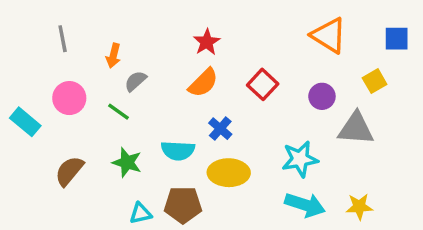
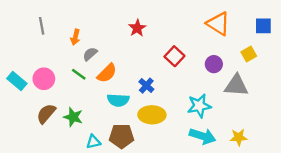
orange semicircle: (203, 83) -> (107, 73), moved
pink circle: (69, 98) -> (44, 79), moved
green star: (127, 162) -> (73, 117), moved

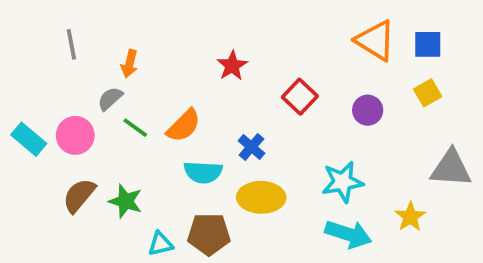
blue square: (263, 26) -> (428, 44), moved
red star: (137, 28) -> (232, 66), moved
gray semicircle: (90, 54) -> (110, 99), moved
gray triangle: (236, 86) -> (451, 168), moved
yellow star: (239, 137) -> (410, 217), moved, turned -30

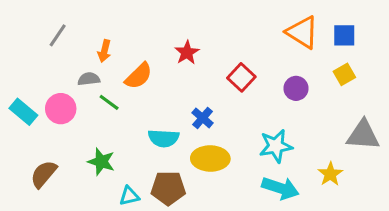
gray line: (71, 44) -> (58, 35), turned 45
gray semicircle: (110, 99) -> (89, 79), turned 35
orange semicircle: (184, 126) -> (139, 76), moved
brown semicircle: (79, 195) -> (44, 174), moved

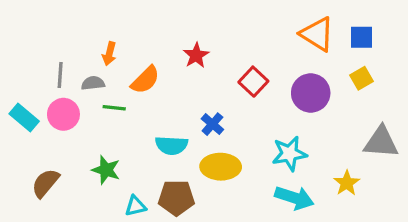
gray line: (58, 35) -> (60, 75), moved, turned -30
purple circle: (296, 88) -> (311, 93), size x1.5
green line: (109, 102) -> (114, 108), turned -30

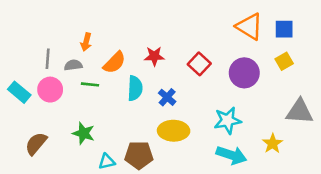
red star: (196, 55) -> (154, 56), moved, turned 30
cyan semicircle: (171, 145) -> (135, 88), moved, turned -90

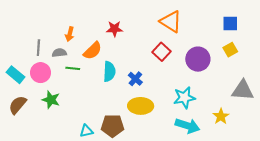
orange triangle: (249, 27) -> (171, 22), moved
red star: (154, 56) -> (115, 29), moved
green star: (84, 133) -> (51, 100), moved
brown semicircle: (36, 144) -> (18, 105), moved

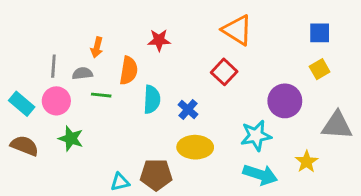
orange semicircle: (93, 51) -> (129, 71), turned -36
purple circle: (198, 59) -> (285, 101), moved
brown semicircle: (18, 105) -> (25, 146), turned 72

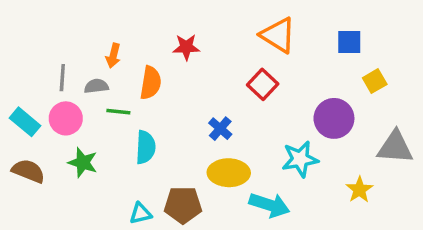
blue square: (320, 33) -> (349, 42), moved
cyan semicircle: (152, 99) -> (146, 147), moved
cyan arrow: (260, 175) -> (269, 205), moved

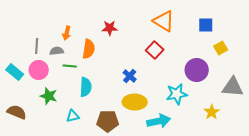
brown semicircle: (28, 171) -> (17, 112), moved
cyan arrow: (269, 205) -> (159, 121), turned -30
cyan triangle: (140, 213) -> (73, 116), moved

